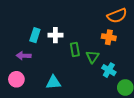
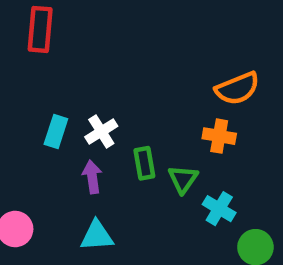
white cross: (55, 35) -> (101, 132), turned -32
purple arrow: (24, 56) -> (92, 177), moved, turned 80

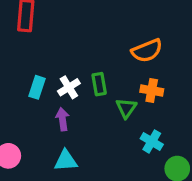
orange semicircle: (237, 88) -> (147, 51), moved
green rectangle: (144, 163) -> (99, 84), moved
green triangle: (183, 179) -> (126, 108), moved

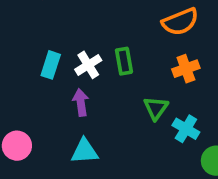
orange cross: (152, 90) -> (186, 69), turned -30
green triangle: (126, 108) -> (156, 108), moved

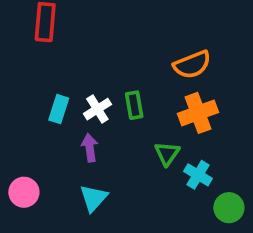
orange cross: (186, 69) -> (198, 113), size x1.4
cyan triangle: (85, 151) -> (94, 198), turned -44

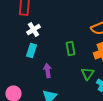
white cross: (97, 109) -> (34, 30), moved

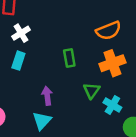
purple arrow: (48, 71) -> (47, 96), moved

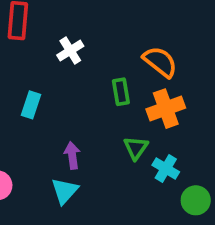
orange semicircle: (109, 31) -> (160, 62), turned -120
white cross: (21, 33) -> (70, 51), moved
green rectangle: (69, 58) -> (121, 92), moved

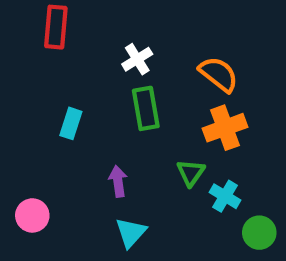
white cross: (70, 51) -> (137, 59), moved
green rectangle: (121, 92) -> (146, 108), moved, size x1.4
cyan triangle: (65, 191) -> (131, 233), moved

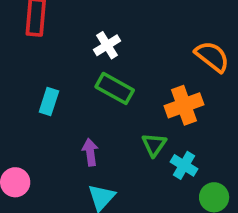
orange semicircle: (219, 74) -> (212, 57), moved
green rectangle: (146, 108) -> (115, 88), turned -51

